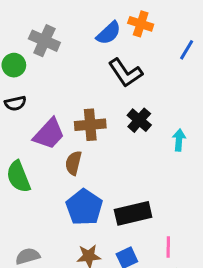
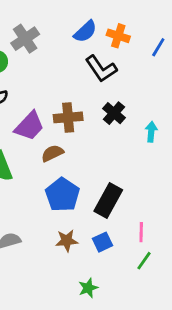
orange cross: (141, 24) -> (118, 36), moved
gray cross: (44, 41) -> (25, 39), turned 32
brown semicircle: (73, 163) -> (52, 153), turned 50
black rectangle: (133, 213) -> (108, 200), turned -48

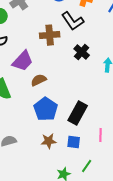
brown cross: (68, 117) -> (50, 35), moved
blue square: (102, 242) -> (74, 142), turned 32
green line: (144, 261) -> (87, 166), moved

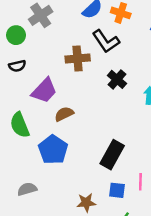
blue pentagon: (46, 109) -> (53, 150), moved
brown star: (49, 141) -> (86, 203), moved
blue square: (74, 142) -> (117, 190), moved

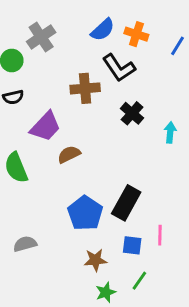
blue pentagon: (53, 150) -> (85, 213), moved

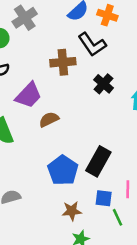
green line: (139, 281) -> (118, 217), moved, turned -60

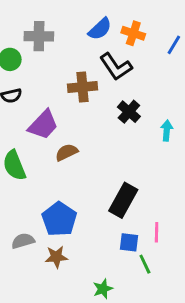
gray cross: (25, 18) -> (39, 36), turned 35
blue pentagon: (63, 170) -> (59, 219), moved
brown star: (72, 211) -> (56, 257), moved

